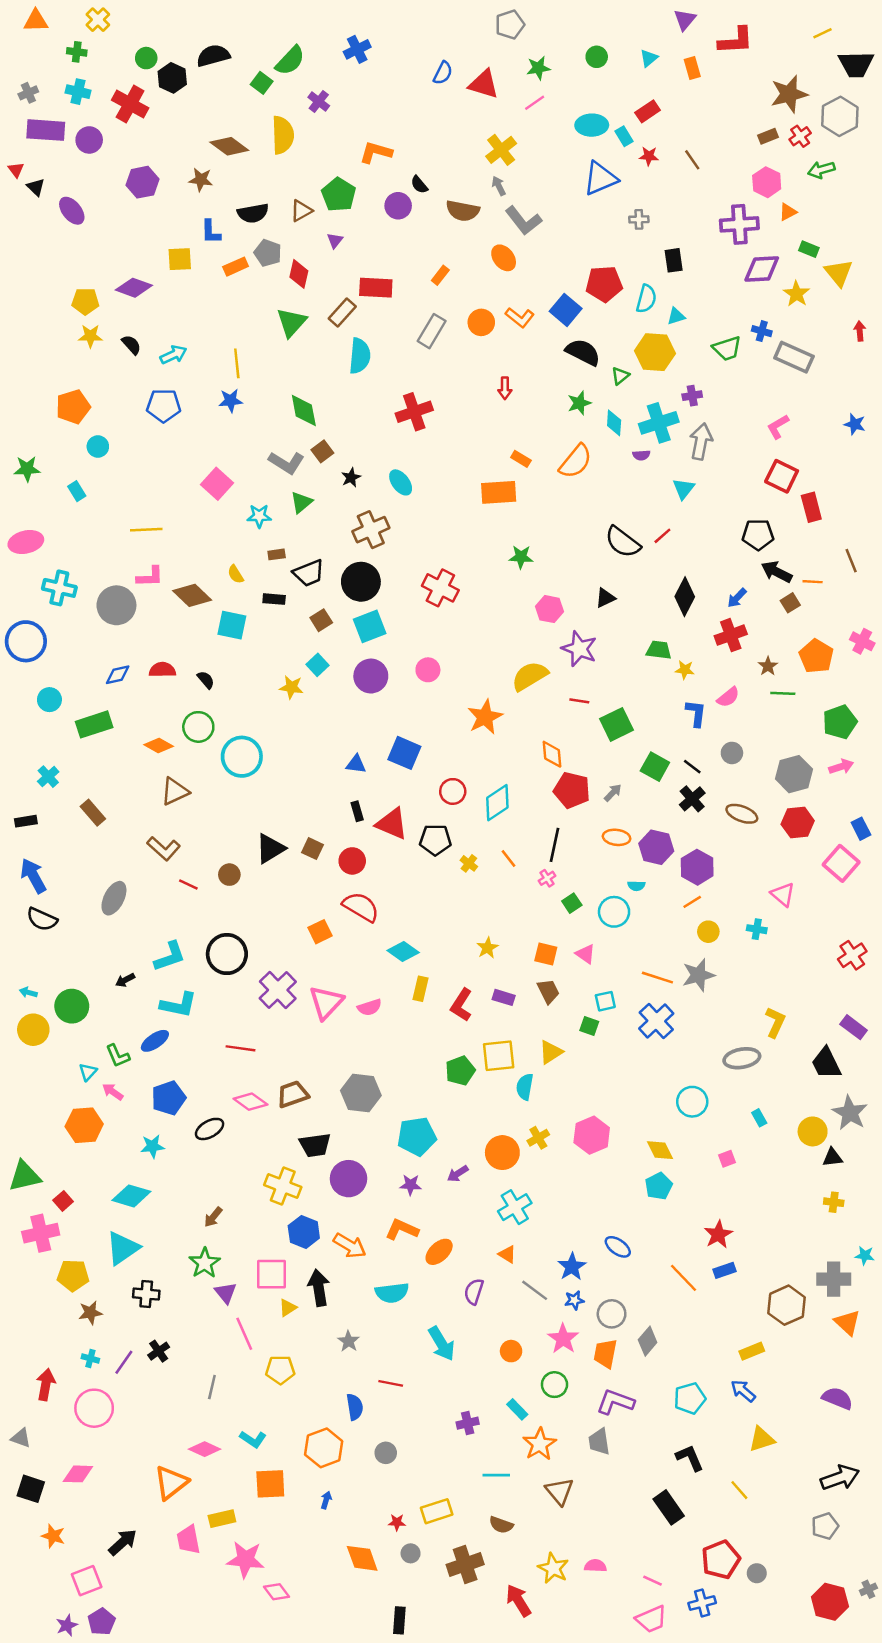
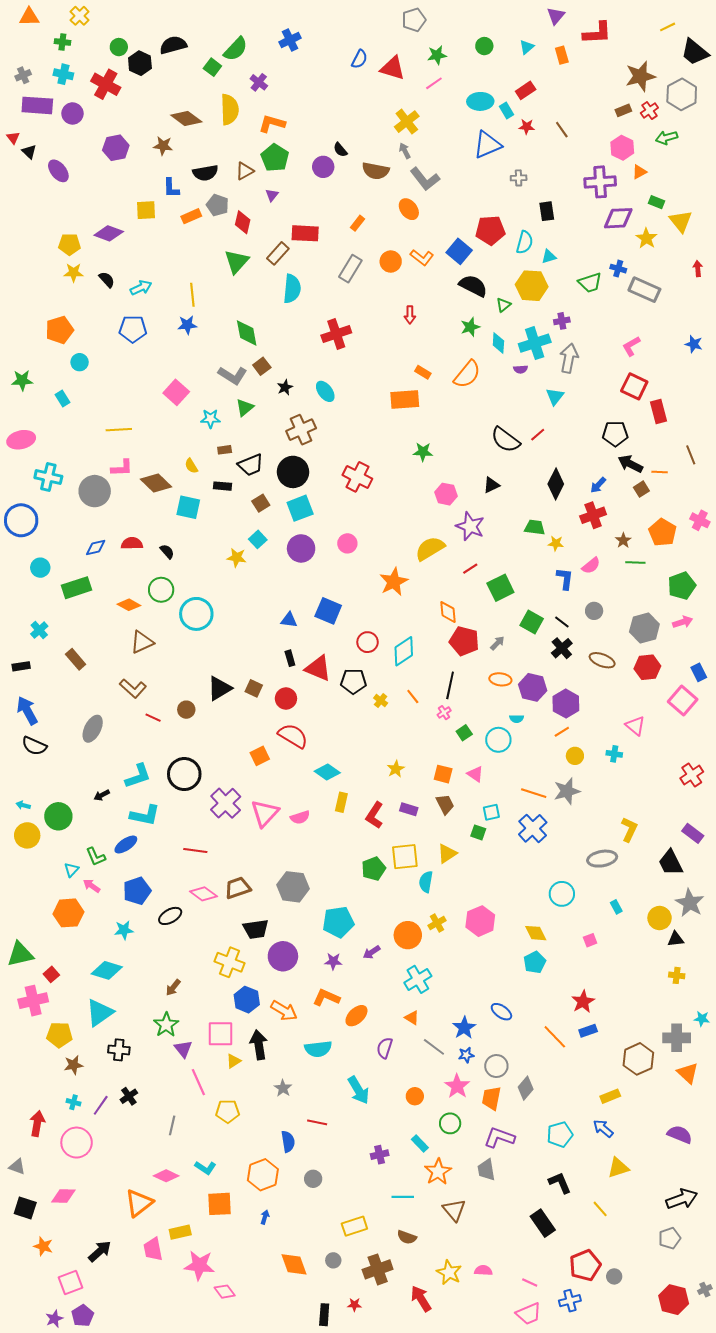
black trapezoid: (856, 64) -> (695, 52), turned 40
orange L-shape: (376, 152) -> (272, 124), moved
red line: (579, 701) -> (470, 569), turned -42
red star: (397, 1522) -> (354, 1305), moved

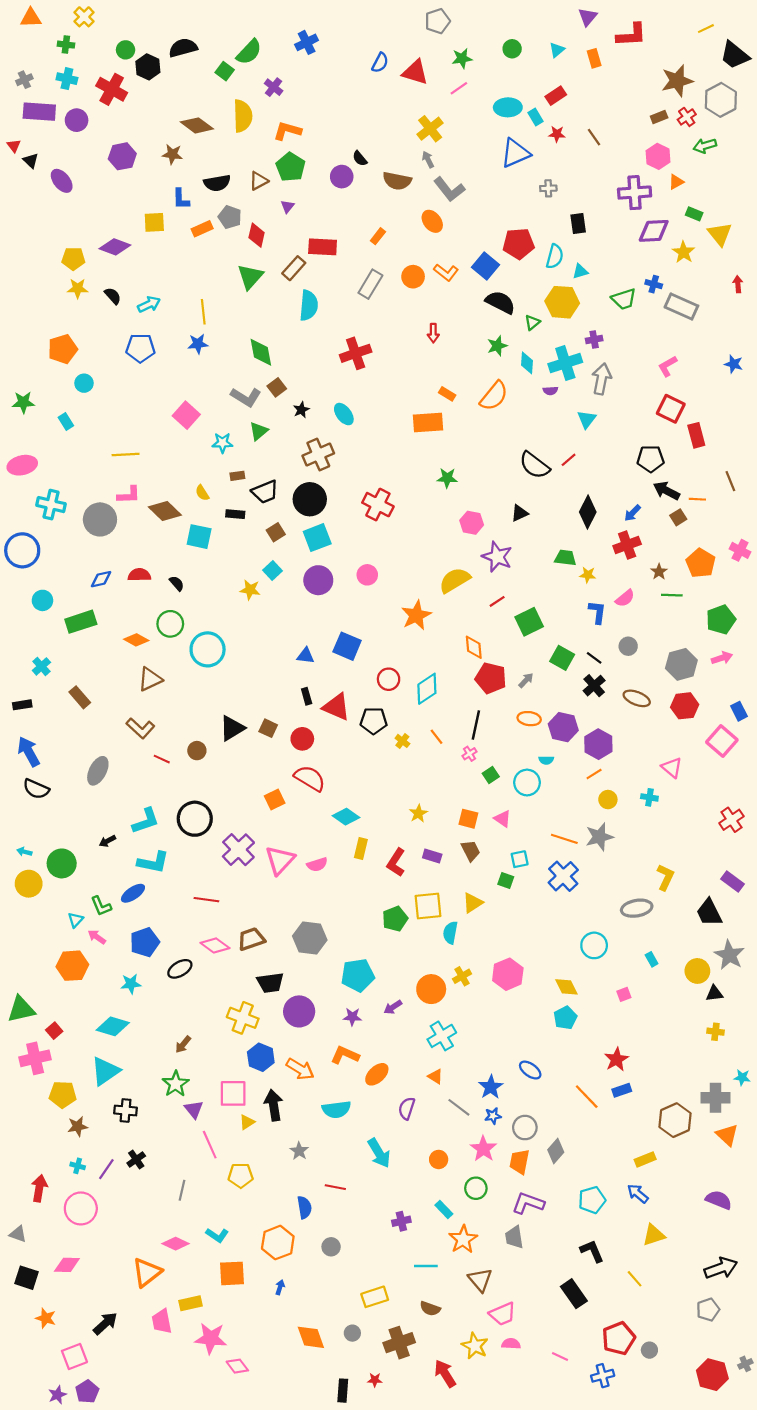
pink trapezoid: (529, 1314) -> (503, 1314), moved

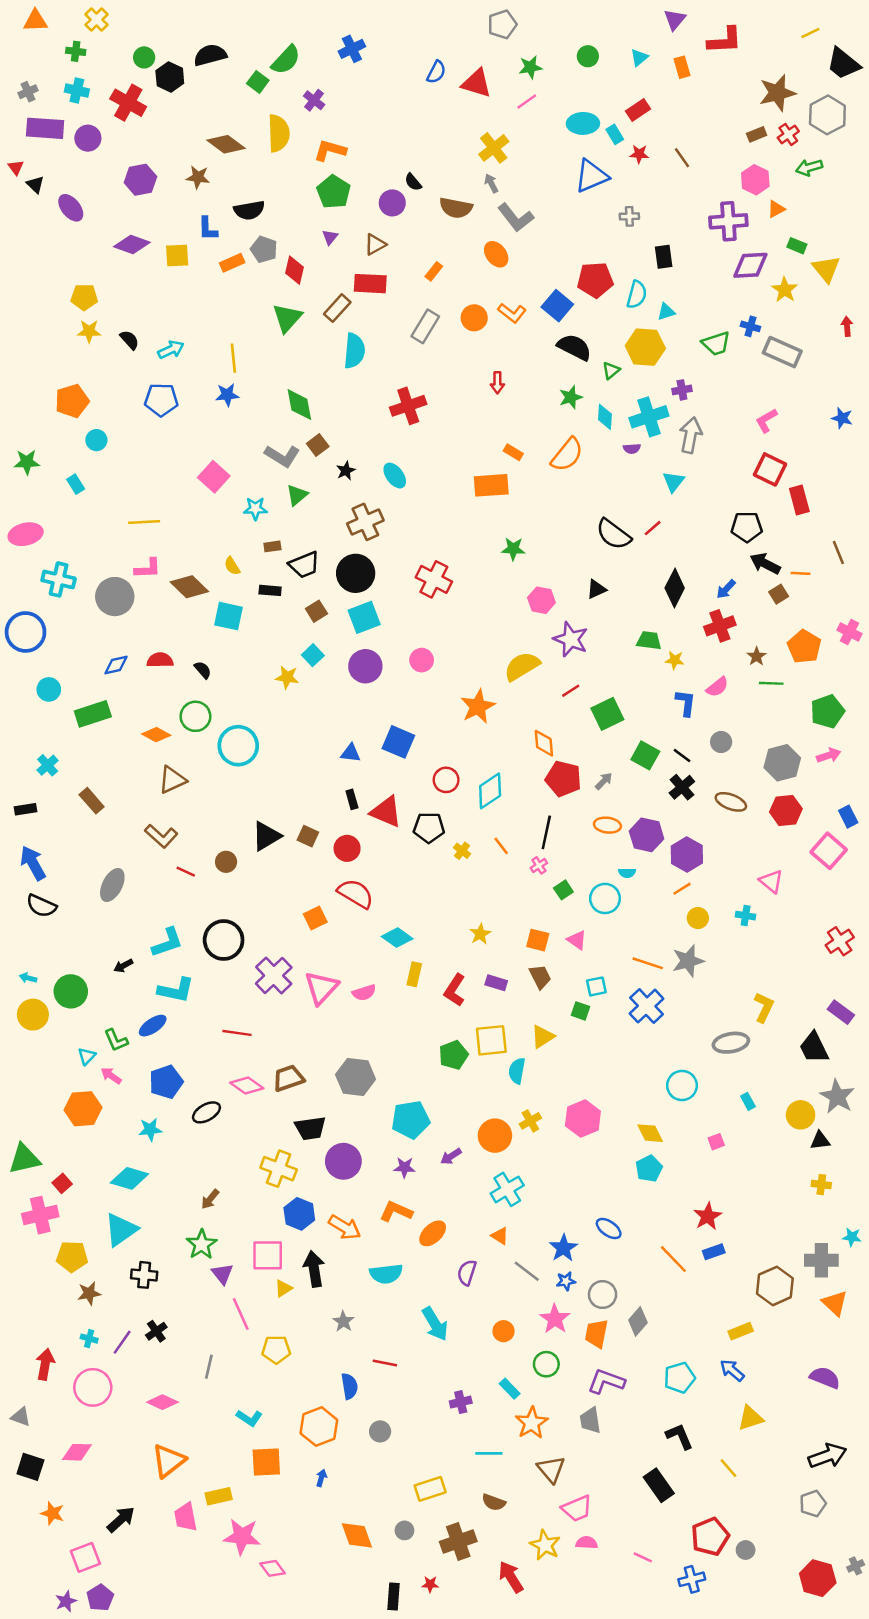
brown triangle: (259, 181) -> (375, 244), moved
purple diamond: (115, 247) -> (132, 244), moved
pink diamond: (176, 1244) -> (162, 1402), moved

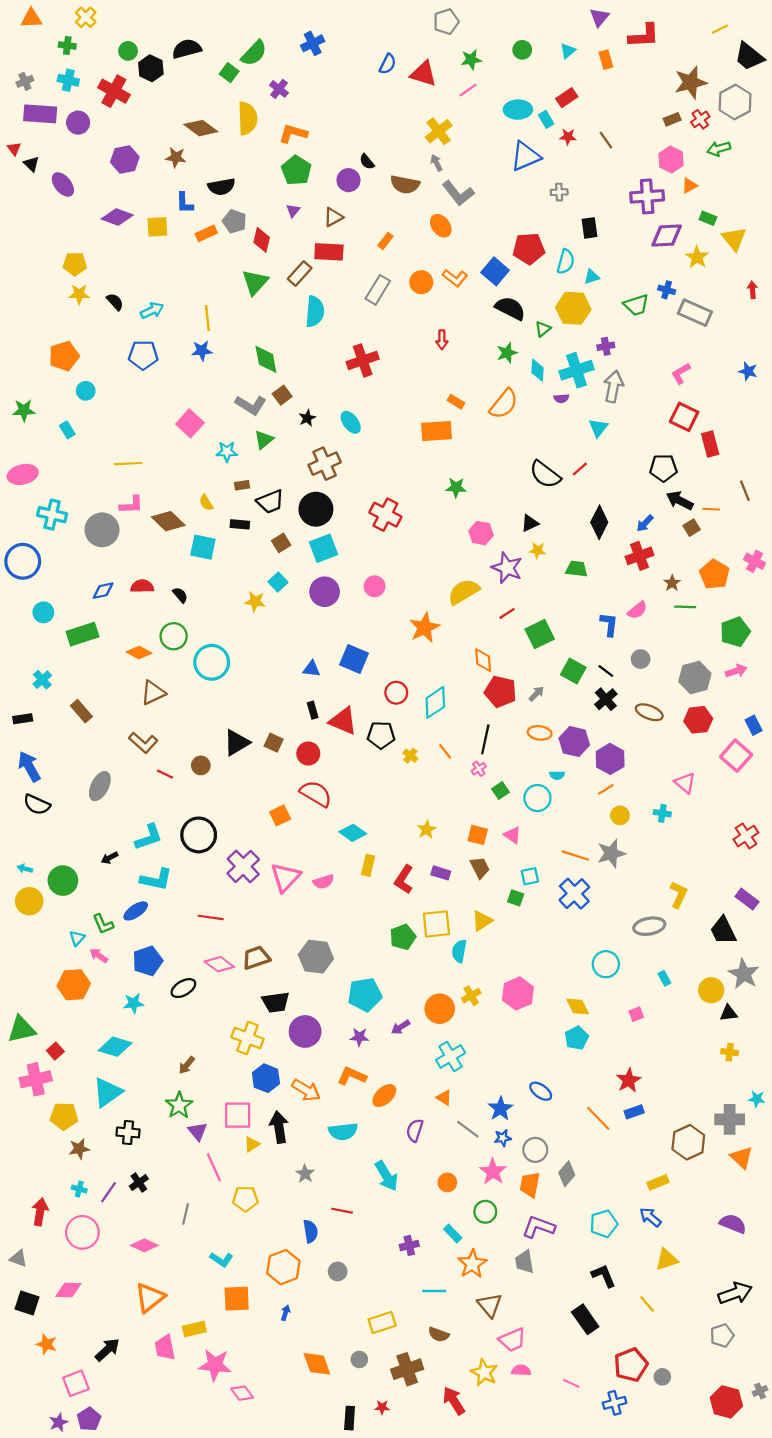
yellow star: (675, 660) -> (537, 550), moved

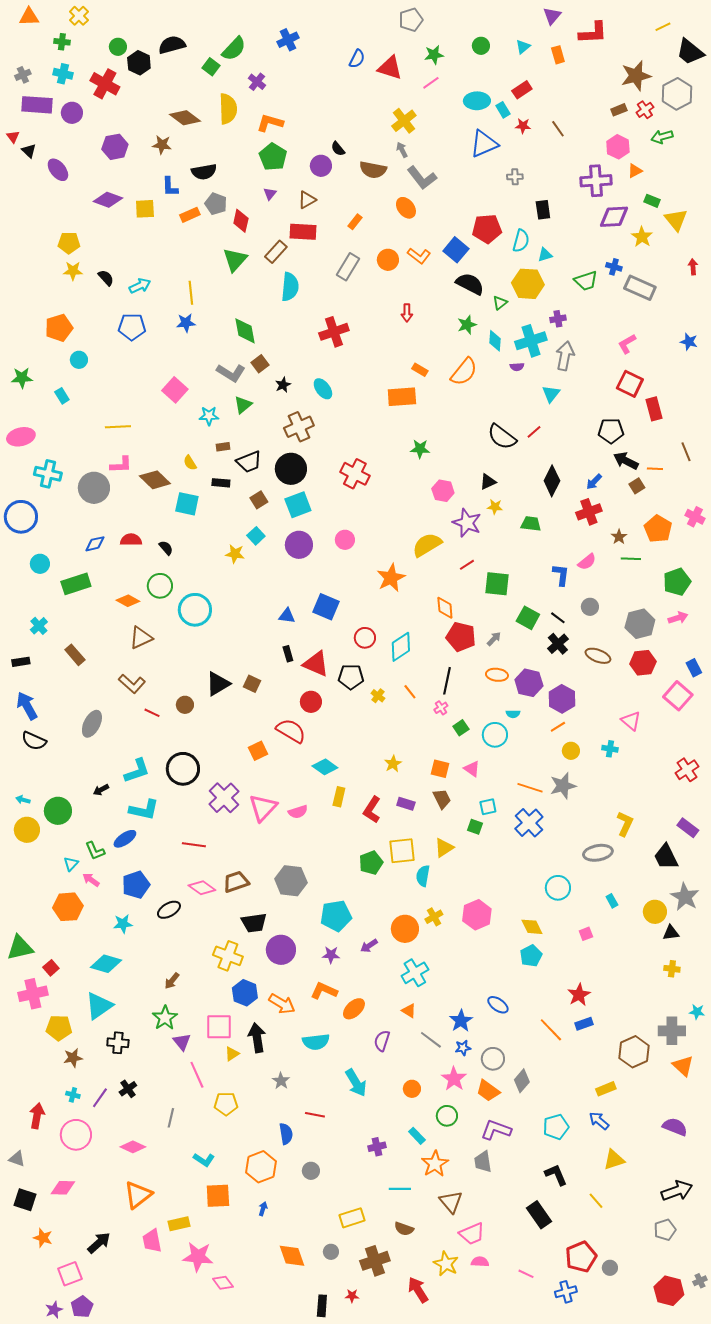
green square: (540, 634) -> (497, 584), turned 32
red circle: (308, 754) -> (311, 702), moved
orange trapezoid: (530, 1185) -> (488, 1091), turned -65

